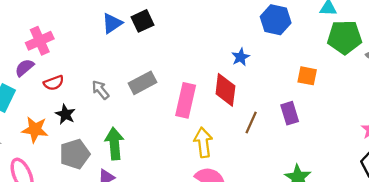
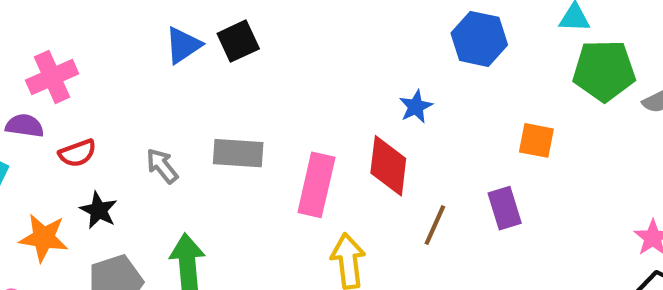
purple semicircle: (24, 68) -> (25, 126), turned 48
gray rectangle: (142, 83) -> (238, 153), turned 32

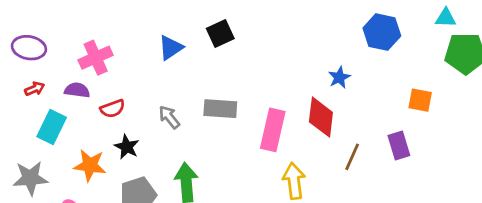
blue triangle: (183, 45) -> (171, 48), moved

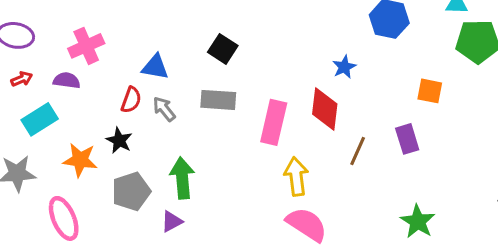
black square: (220, 33) -> (223, 49), moved, turned -32
blue triangle: (171, 48) -> (155, 67), moved, turned 44
red semicircle: (113, 109) -> (131, 100), moved, turned -50
cyan rectangle: (52, 127) -> (40, 119), turned 32

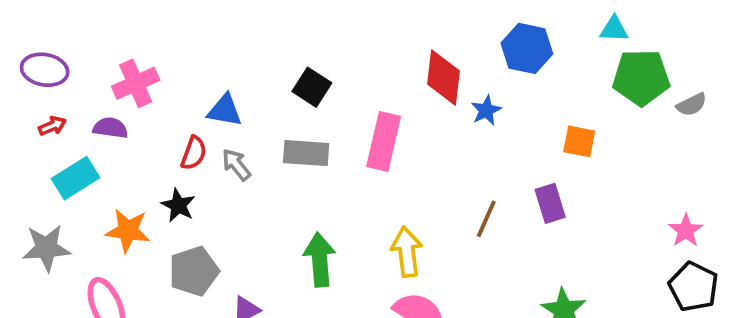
blue star: (344, 67) -> (486, 110), moved
red diamond: (325, 109) -> (444, 77), moved
pink rectangle: (274, 122) -> (384, 141), moved
green arrow: (182, 178) -> (320, 260), moved

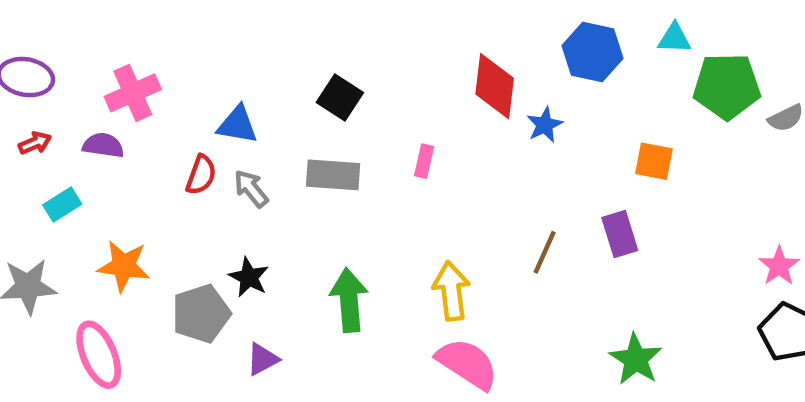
cyan triangle: (614, 29) -> (674, 38), moved
pink rectangle: (384, 141) -> (424, 161), size x0.5
cyan rectangle: (76, 178) -> (62, 204), size x0.7
black star: (178, 205) -> (249, 277), moved

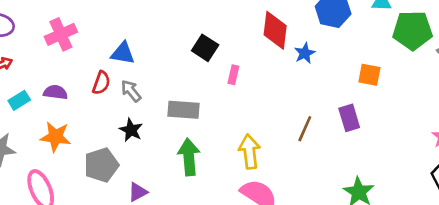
black square: (340, 98) -> (205, 48), moved
purple semicircle: (103, 145) -> (56, 92), moved
gray rectangle: (333, 175) -> (184, 110), moved
black star: (249, 277) -> (131, 130), moved

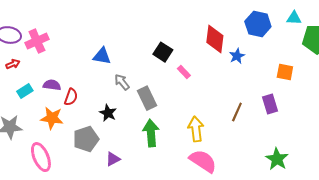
pink cross: (61, 34) -> (37, 41), moved
pink rectangle: (233, 75) -> (184, 72), turned -56
red semicircle: (101, 83) -> (71, 97), moved
gray arrow: (131, 91) -> (122, 82), moved
gray rectangle: (184, 110) -> (147, 98), turned 60

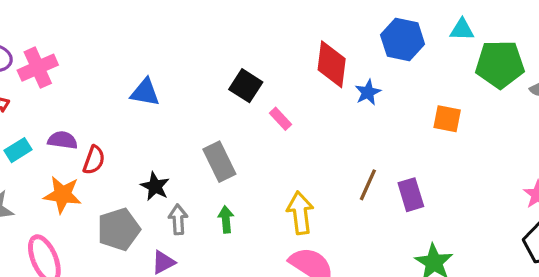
gray arrow: (122, 82) -> (178, 219), moved, turned 36
purple rectangle: (270, 104) -> (411, 195), moved
green arrow: (151, 133) -> (226, 219), size x0.6

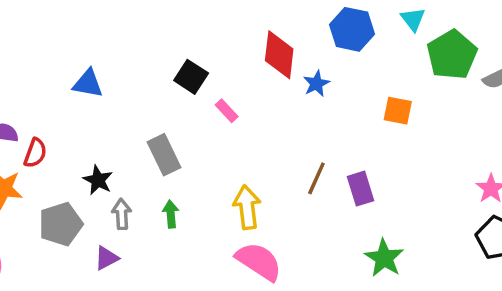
cyan triangle: (462, 30) -> (413, 19), turned 50
green pentagon: (500, 64) -> (452, 55), turned -30

